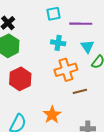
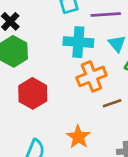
cyan cross: (58, 43) -> (78, 42), size x1.5

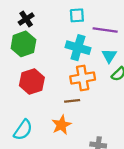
brown line: (112, 103) -> (72, 101), moved

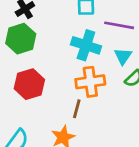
brown line: (72, 101) -> (77, 109), turned -70

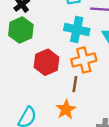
red hexagon: (29, 84) -> (47, 62), moved

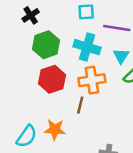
green hexagon: (21, 30) -> (46, 45), moved
orange star: (66, 109) -> (55, 130), moved, turned 30

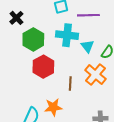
cyan triangle: (121, 56) -> (87, 46), moved
orange cross: (92, 80) -> (95, 75), moved, turned -30

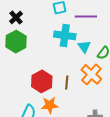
green hexagon: (33, 39) -> (16, 42), moved
red hexagon: (43, 67) -> (42, 81), moved

